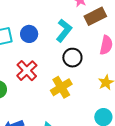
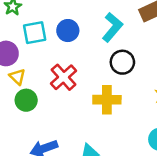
yellow cross: (61, 87) -> (107, 100), turned 30

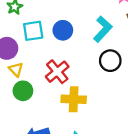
yellow cross: (107, 100) -> (74, 99), moved

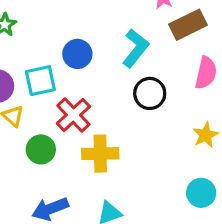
cyan square: (33, 31) -> (40, 81), moved
green circle: (23, 91) -> (41, 149), moved

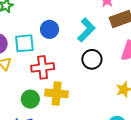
red cross: (73, 115) -> (43, 67), turned 30
green circle: (41, 149) -> (30, 99), moved

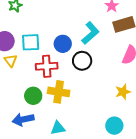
blue circle: (49, 29) -> (63, 44), moved
black circle: (92, 59) -> (82, 61), moved

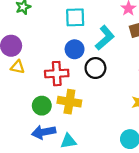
cyan square: (31, 42) -> (75, 17), moved
yellow triangle: (11, 61) -> (18, 67), turned -40
blue arrow: (23, 119) -> (44, 132), moved

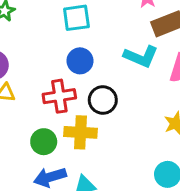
cyan L-shape: (105, 38) -> (141, 56), moved, turned 70
black circle: (95, 68) -> (103, 100), moved

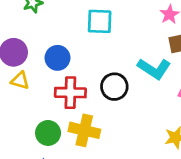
blue circle: (80, 61) -> (58, 58), moved
black circle: (103, 100) -> (114, 87), moved

